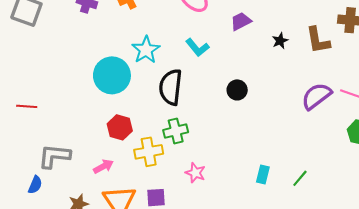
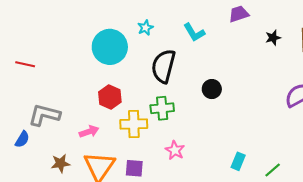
cyan star: (146, 50) -> (145, 28), size x0.6
black circle: (237, 90) -> (212, 89), moved

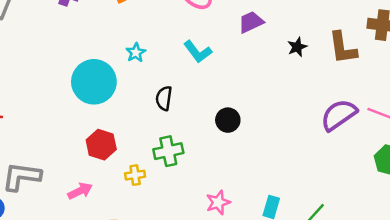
black semicircle: (163, 66) -> (164, 98), size x0.6
yellow cross: (134, 124) -> (135, 175), size x0.6
pink star: (175, 150) -> (218, 202), moved, turned 30

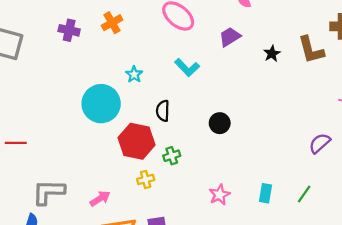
purple semicircle: (339, 115) -> (320, 143), moved, size x0.7
red hexagon: (101, 145) -> (137, 141), moved, size x1.4
green cross: (168, 151) -> (172, 156), size x0.7

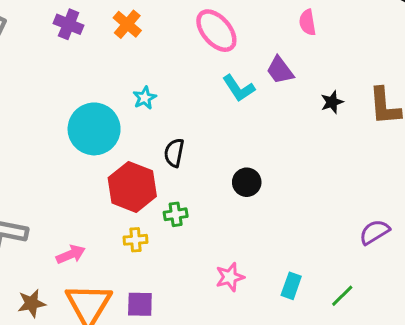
orange cross: (112, 23) -> (127, 24), turned -30
purple trapezoid: (230, 37) -> (280, 70), turned -105
cyan L-shape: (187, 68) -> (239, 88), moved

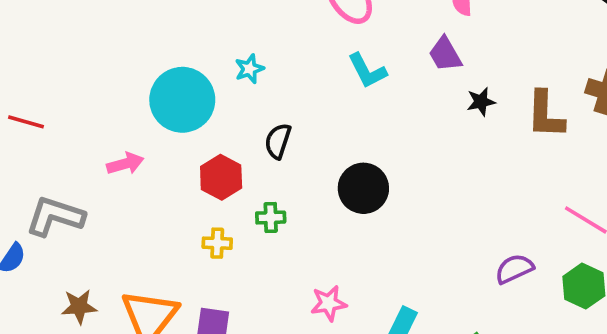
purple trapezoid: (280, 70) -> (445, 54), moved
black circle: (247, 182) -> (363, 188), size x1.4
red hexagon: (132, 187) -> (221, 177), size x0.7
pink arrow: (71, 254) -> (125, 164), moved

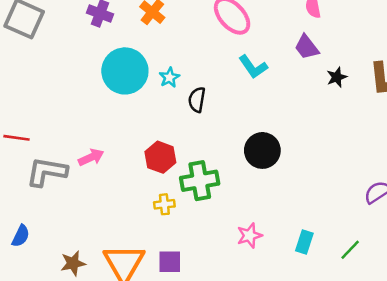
cyan circle: (182, 100) -> (125, 71), moved
black semicircle: (278, 141) -> (197, 100), moved
gray L-shape: (55, 216) -> (47, 172), moved
green cross: (271, 218) -> (200, 181), size x1.8

